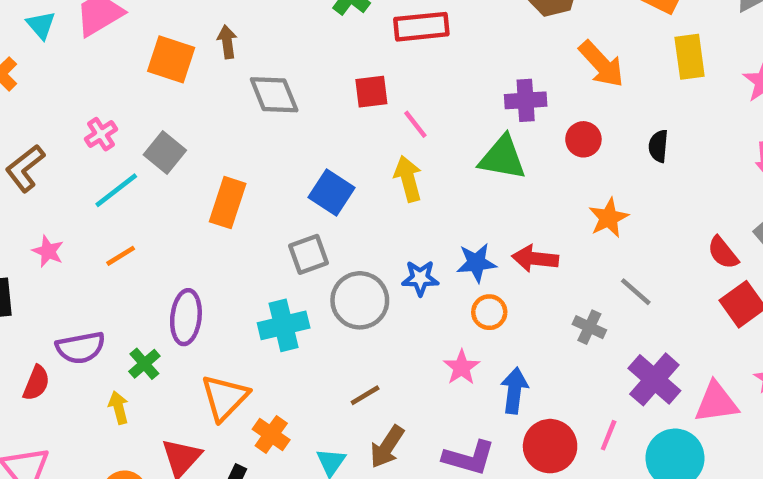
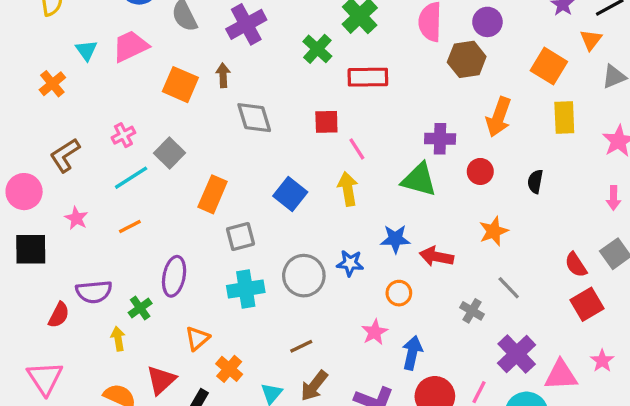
orange arrow: (601, 64) -> (499, 117), turned 57
gray square: (309, 254) -> (240, 236), moved
blue star: (476, 263) -> (395, 239), moved
orange triangle: (225, 397) -> (197, 338), size x0.7

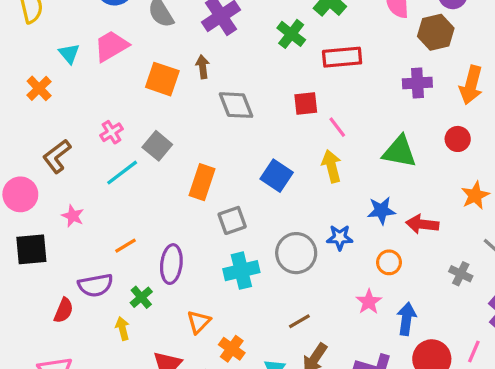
purple cross: (440, 139) -> (417, 83), moved
orange line: (130, 226) -> (125, 246), moved

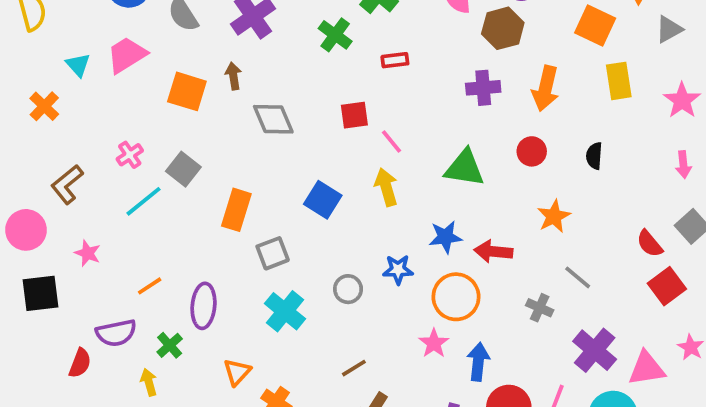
red rectangle: (342, 57) -> (395, 60), size x0.6
gray circle: (296, 253) -> (348, 289), size x0.6
orange circle: (389, 262) -> (456, 297), size x1.6
cyan cross: (241, 271) -> (285, 311), turned -36

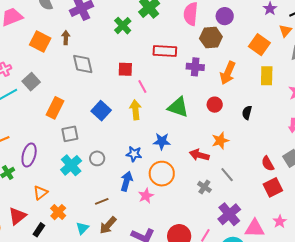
red rectangle: (395, 60) -> (165, 51), moved, size x1.6
red arrow: (493, 252) -> (199, 155), moved
gray circle: (348, 289) -> (97, 158), moved
blue arrow: (478, 362) -> (127, 181), moved

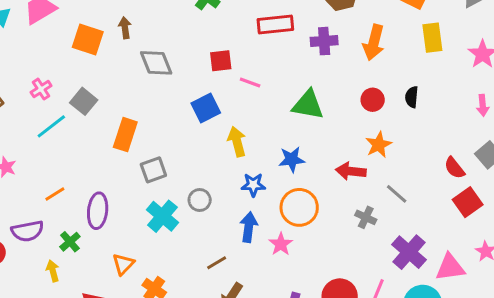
pink line: (142, 86) -> (250, 82), turned -32
red circle: (215, 105) -> (373, 100), moved
yellow arrow: (135, 110) -> (237, 142), moved
blue square: (101, 111) -> (206, 108), moved, turned 30

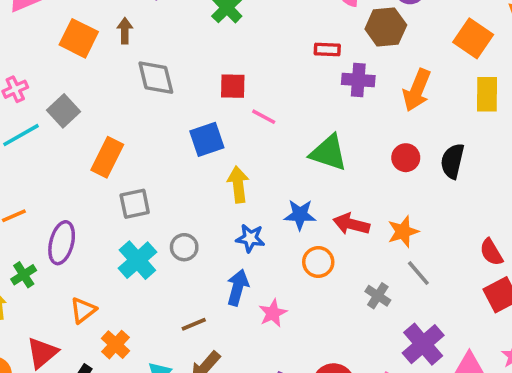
red rectangle: (275, 24) -> (327, 49), moved, size x0.6
black semicircle: (412, 97) -> (452, 161), size x1.4
orange star: (379, 145) -> (403, 232), moved
red arrow: (351, 171) -> (351, 224), moved
orange circle: (299, 207) -> (318, 262), moved, size x0.7

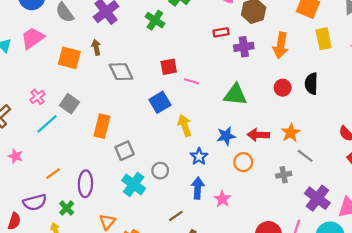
blue star: (250, 238) -> (199, 157), turned -30
gray cross: (378, 296) -> (284, 175), turned -32

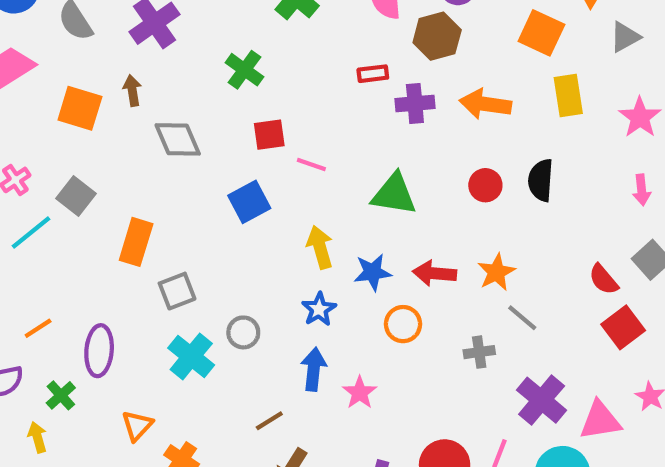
green cross: (155, 20) -> (244, 70), moved
orange arrow: (281, 45) -> (485, 104), turned 85
yellow arrow: (185, 126) -> (320, 247), moved

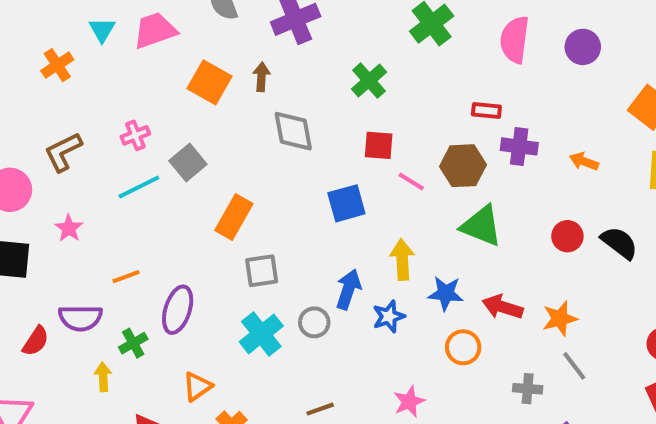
brown hexagon: (437, 36) -> (463, 166), moved
orange arrow: (485, 104) -> (584, 161), size x0.6
black semicircle: (541, 180) -> (619, 243), turned 111
blue arrow: (314, 369) -> (348, 289), moved

